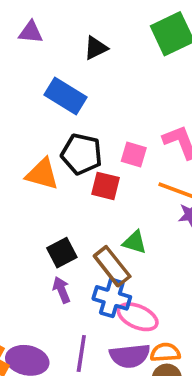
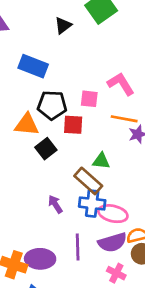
black triangle: (96, 48) -> (63, 25), moved
black square: (62, 253) -> (46, 149), moved

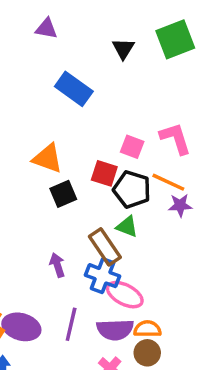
black triangle: (63, 25) -> (123, 49), turned -36
black pentagon: (52, 105) -> (132, 189), moved

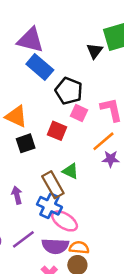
purple triangle: (46, 29) -> (30, 40), moved, size x1.6
black triangle: (123, 49) -> (95, 51), moved
orange line: (168, 182) -> (103, 141), turned -70
black pentagon: (132, 189) -> (69, 91), moved
purple line: (71, 324) -> (23, 239), turned 35

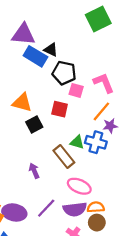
black triangle: (95, 51) -> (51, 50), moved, turned -32
blue cross: (49, 206) -> (96, 142), moved

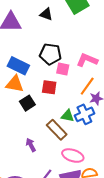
black triangle: (51, 50) -> (46, 14), moved
blue rectangle: (35, 56) -> (18, 66), moved
pink L-shape: (104, 83) -> (87, 60), turned -40
blue cross: (96, 142) -> (84, 114), turned -36

